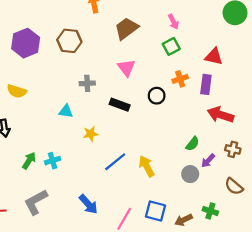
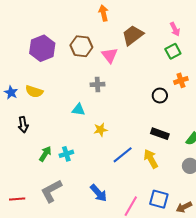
pink triangle: (126, 68) -> (110, 55), moved
black rectangle: (120, 105) -> (160, 134), moved

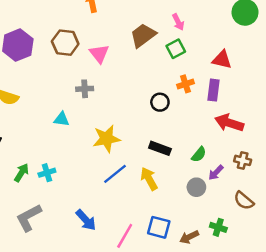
brown trapezoid: (133, 35) -> (143, 35), moved
yellow star: (101, 130) -> (107, 139), moved, size x1.6

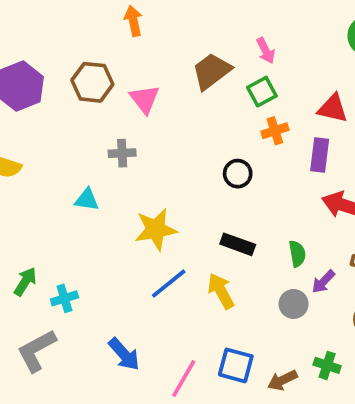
orange cross: (185, 84) -> (275, 131), moved
green semicircle: (199, 154) -> (297, 254), turned -49
cyan cross: (47, 173) -> (64, 298), moved

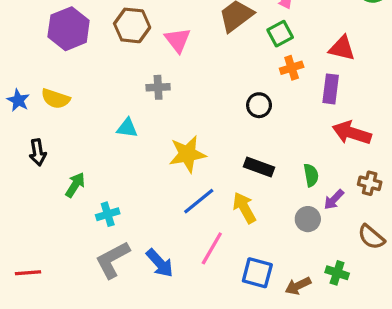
green arrow: (25, 282) -> (75, 185), moved
gray L-shape: (36, 351) -> (113, 260), moved
pink line: (184, 378) -> (212, 248), moved

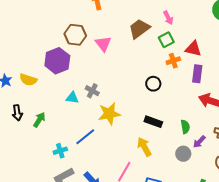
purple hexagon: (69, 29) -> (57, 61), moved
red triangle: (342, 48) -> (193, 49), moved
gray cross: (158, 87) -> (92, 91), moved, turned 32
green arrow: (75, 185) -> (39, 120), moved
blue line: (199, 201) -> (85, 137), moved

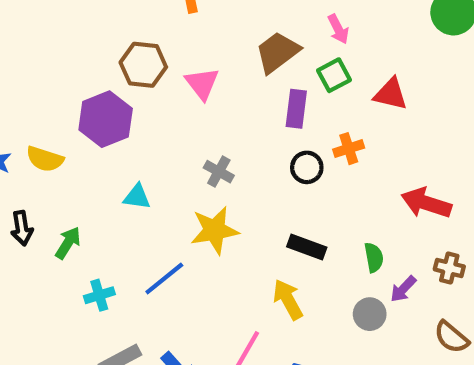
orange cross: (173, 61) -> (349, 149), moved
purple rectangle: (197, 74) -> (296, 109), moved
gray cross: (92, 91) -> (219, 172), moved
cyan cross: (60, 151) -> (99, 295), moved

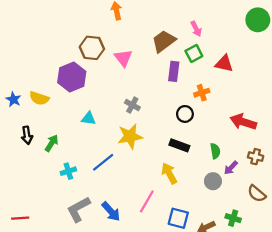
black circle: (307, 167) -> (185, 114), moved

